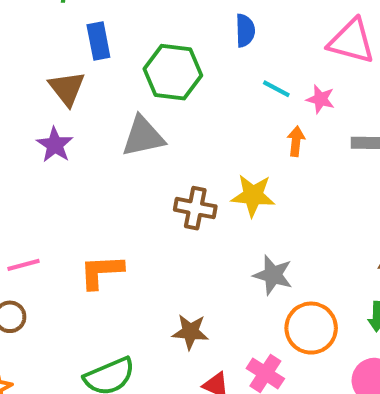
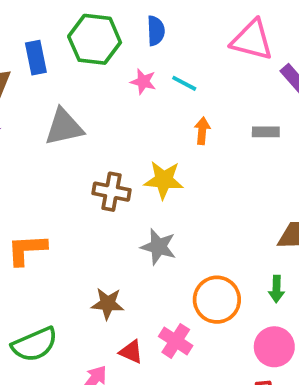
blue rectangle: (98, 41) -> (36, 58), moved
green hexagon: (173, 72) -> (95, 39), moved
pink star: (320, 99) -> (143, 82), moved
gray star: (273, 275) -> (158, 247), moved

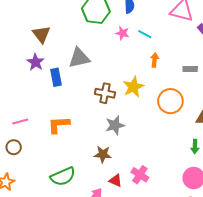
blue rectangle: (36, 58) -> (56, 77), moved
gray rectangle: (266, 132) -> (190, 69), moved
yellow star: (164, 180) -> (133, 87), turned -30
gray star: (158, 247) -> (115, 125), moved, turned -30
orange circle: (217, 300) -> (170, 101), moved

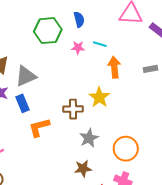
gray triangle: (79, 58) -> (26, 76), moved
orange arrow: (155, 60) -> (114, 67), size x1.5
orange circle: (170, 101) -> (126, 149), moved
orange L-shape: (59, 125) -> (39, 127), moved

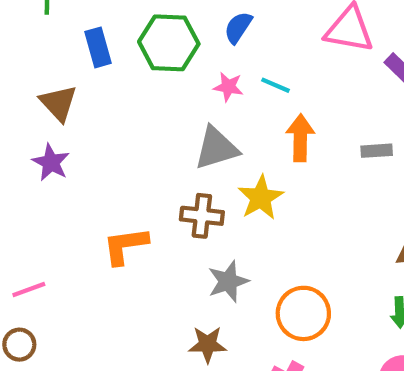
blue semicircle: (79, 19) -> (238, 27), turned -140
gray triangle: (26, 76) -> (216, 148), moved
blue rectangle: (23, 103) -> (98, 47), moved

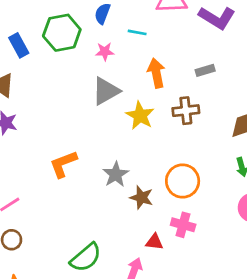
cyan line: (275, 85) -> (137, 32), moved
brown cross: (202, 216) -> (186, 111), moved
gray star: (228, 281) -> (116, 174), moved
brown star: (208, 344) -> (141, 197), moved, turned 30

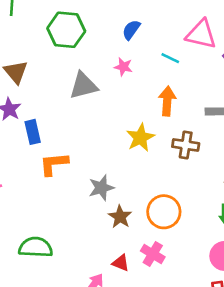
cyan line: (137, 32) -> (170, 58), moved
green hexagon: (62, 33) -> (66, 30), moved
blue rectangle: (19, 45) -> (33, 132), moved
gray triangle: (106, 91) -> (83, 86), moved
green semicircle: (86, 257) -> (36, 247), moved, turned -152

